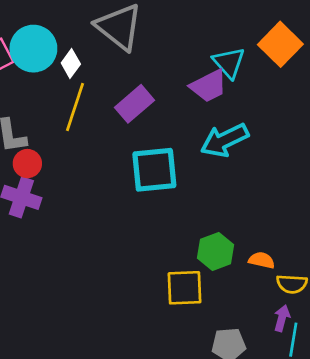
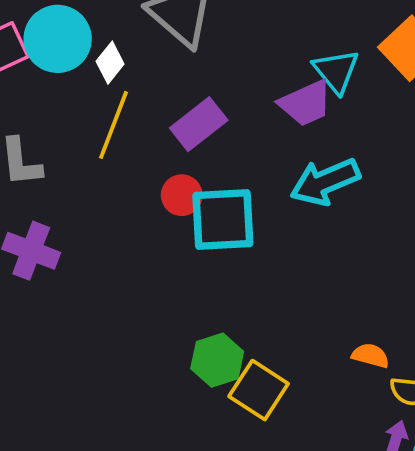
red circle: (27, 164) -> (182, 195), moved
green hexagon: (216, 251) -> (217, 360), moved
yellow square: (185, 288) -> (259, 390), turned 33

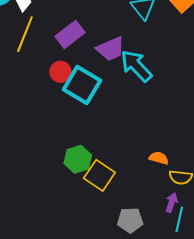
purple trapezoid: (306, 103) -> (111, 49), moved
cyan arrow: (325, 182) -> (136, 66), turned 69
cyan square: (223, 219) -> (82, 85), turned 33

